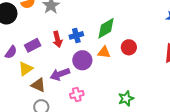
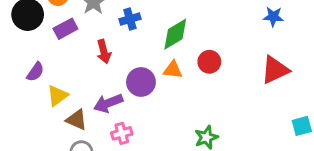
blue cross: (76, 35) -> (130, 19), moved
purple rectangle: (33, 45) -> (65, 29), moved
pink cross: (77, 95) -> (122, 133), moved

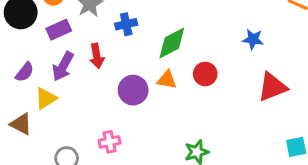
blue star: (273, 17) -> (253, 39), moved
purple arrow: (108, 103) -> (63, 66), moved, turned -44
brown triangle: (77, 120) -> (21, 124), moved

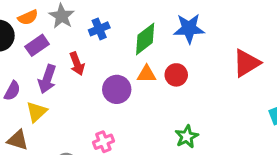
blue star: (253, 39) -> (189, 28), moved, size x1.5
red circle: (205, 74) -> (176, 75), moved

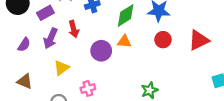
red circle: (176, 75) -> (163, 40), moved
yellow triangle: (36, 112) -> (61, 68), moved

